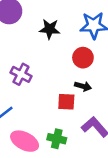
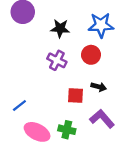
purple cross: (21, 74) -> (57, 60), moved
black arrow: (83, 86) -> (99, 87), moved

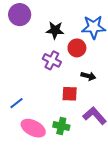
red circle: (91, 55) -> (77, 48), moved
black arrow: (99, 87) -> (88, 76), moved

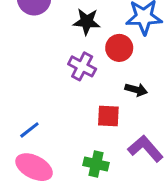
pink ellipse: (33, 128) -> (34, 167), moved

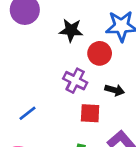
purple cross: (82, 66) -> (75, 81), moved
blue line: (29, 130) -> (28, 113), moved

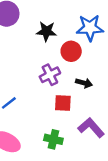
purple cross: (75, 81) -> (50, 75), turned 36

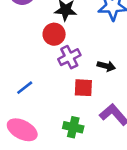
red circle: (71, 51) -> (54, 34), moved

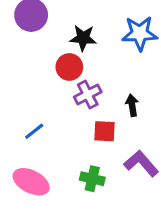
black arrow: (106, 66) -> (132, 105), turned -114

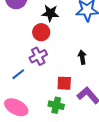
purple cross: (88, 95) -> (38, 56), moved
red square: (105, 131) -> (64, 83), moved

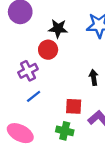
purple cross: (38, 56) -> (28, 71), moved
blue line: (18, 74) -> (34, 96), moved

